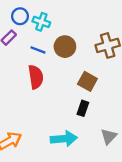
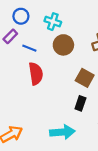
cyan cross: (41, 22) -> (53, 22), moved
blue line: (38, 50) -> (29, 48), moved

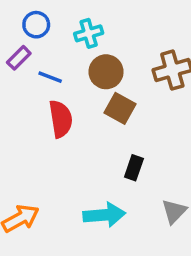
cyan cross: (53, 22) -> (89, 33), turned -35
brown square: (85, 78) -> (120, 108), moved

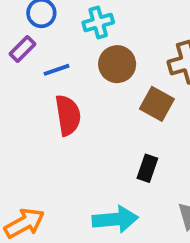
blue line: (50, 77) -> (57, 70), turned -40
brown square: (120, 108) -> (157, 104), moved

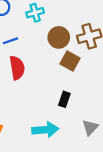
brown circle: (117, 64) -> (59, 37), moved

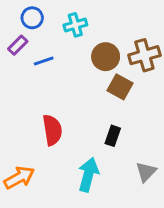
red semicircle: (17, 68) -> (52, 130), moved
cyan arrow: (45, 130) -> (88, 175), turned -70

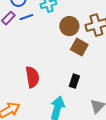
blue line: (44, 61) -> (26, 17), moved

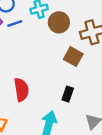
brown circle: (69, 26) -> (59, 22), moved

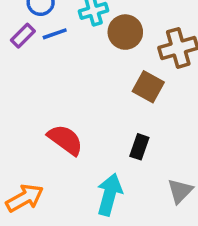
red semicircle: (21, 90) -> (65, 140), turned -45

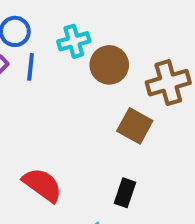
blue line: (55, 34) -> (31, 67), turned -65

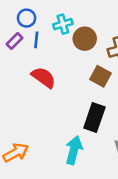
red semicircle: (42, 185) -> (44, 77), moved
black rectangle: (125, 193) -> (94, 117), size x1.6

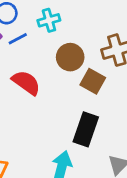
brown circle: (85, 39) -> (70, 57), moved
blue line: (36, 40) -> (18, 39), turned 56

